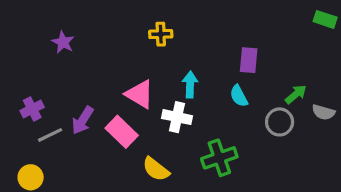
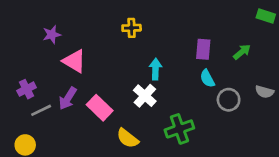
purple star: (63, 42) -> (52, 35), turned 30
pink triangle: (140, 94) -> (74, 61), moved
green arrow: (296, 94) -> (242, 52), moved
cyan semicircle: (239, 96) -> (207, 78), moved
white cross: (177, 117) -> (145, 96), turned 30

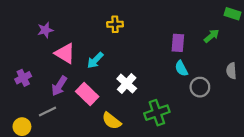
green arrow: (242, 52) -> (212, 36), moved
cyan arrow: (155, 69) -> (95, 60), moved, turned -138
gray semicircle: (264, 92) -> (231, 71), moved, turned 70
gray line: (41, 110) -> (48, 111), moved

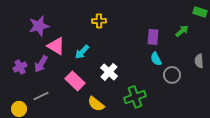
purple star: (45, 30) -> (39, 26), size x1.5
purple arrow: (59, 86) -> (41, 64), moved

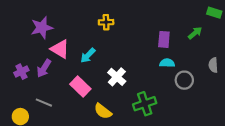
cyan semicircle: (156, 59) -> (167, 63), turned 120
gray line: (41, 96) -> (44, 103), turned 49

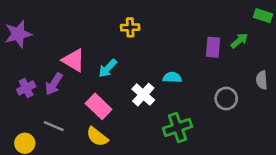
purple star: (42, 28) -> (18, 34), moved
purple rectangle: (164, 39) -> (213, 47), moved
cyan semicircle: (167, 63) -> (172, 77), moved
yellow semicircle: (103, 111) -> (97, 137), moved

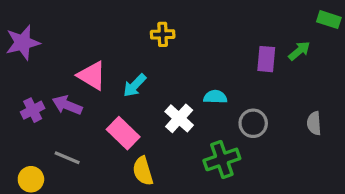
gray semicircle: (262, 80) -> (314, 123), moved
purple arrow: (54, 84) -> (67, 105), turned 80
gray circle: (226, 99) -> (253, 123), moved
yellow semicircle: (97, 137) -> (143, 171), moved, turned 35

